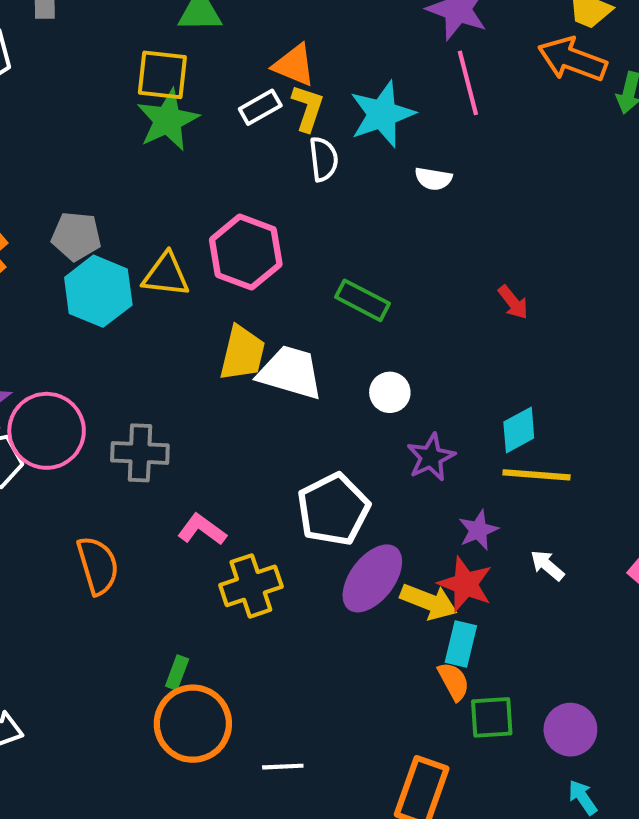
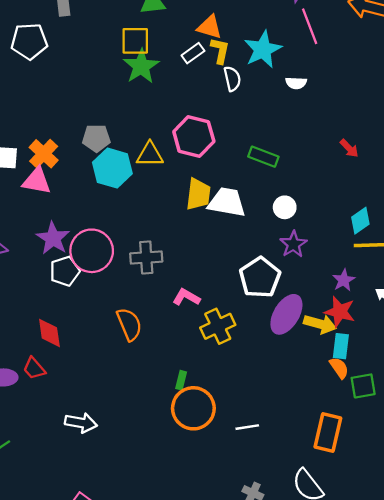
purple star: (431, 457) -> (293, 244), moved

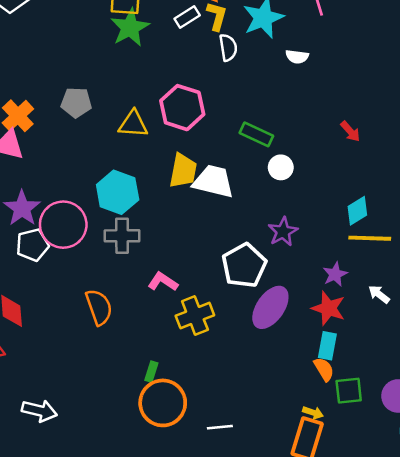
cyan hexagon: (112, 168) -> (118, 192), moved
white circle: (285, 207) -> (281, 167), moved
yellow arrow: (320, 324) -> (313, 413), moved, size x0.6

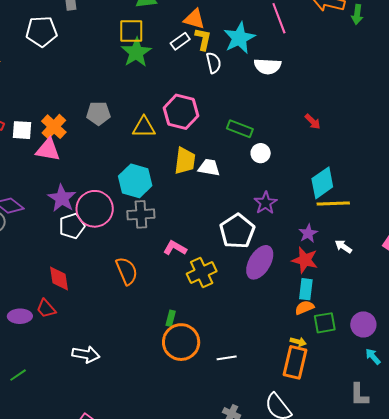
white semicircle: (297, 57) -> (268, 66), size x1.5
white trapezoid: (213, 181) -> (209, 167), size x0.7
cyan diamond: (357, 211) -> (322, 183), size x1.4
orange semicircle: (324, 369) -> (304, 308), turned -78

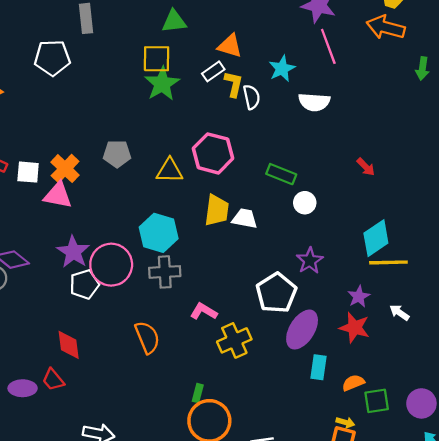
green arrow: (357, 14) -> (422, 68), moved
cyan star: (239, 38) -> (282, 69), size x0.7
yellow L-shape: (203, 39) -> (234, 84), moved
cyan rectangle: (306, 289) -> (319, 367), moved

